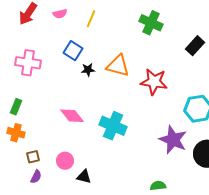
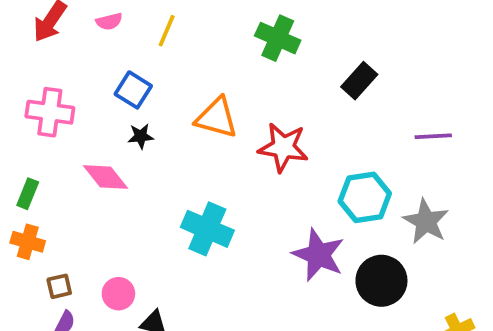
black star: (88, 70) -> (141, 136), moved
pink diamond: (72, 116) -> (105, 177), moved

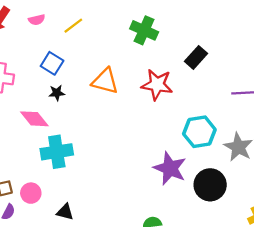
yellow line: (167, 31) -> (73, 26), turned 30
red star: (283, 147) -> (157, 85), moved
cyan cross: (207, 229) -> (57, 152), moved, turned -32
pink circle: (118, 294) -> (31, 193), moved

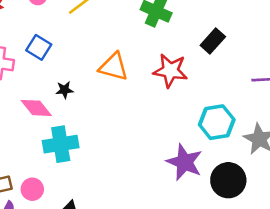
blue square: (52, 63) -> (39, 47), moved
black star: (57, 93) -> (65, 90), moved

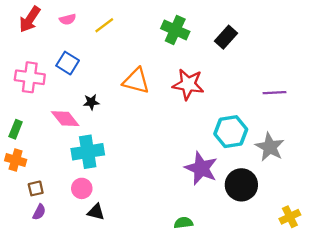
black rectangle: (213, 41) -> (226, 37), moved
pink circle: (32, 189) -> (82, 188), moved

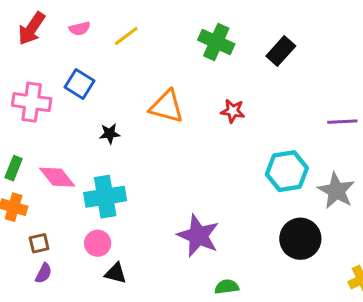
red star: (188, 84) -> (233, 111), size x0.6
pink diamond: (65, 119) -> (57, 177), moved
purple star: (201, 168) -> (198, 236), moved

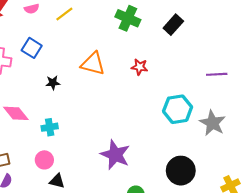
cyan cross: (105, 197) -> (50, 127), size x0.6
black circle: (300, 239) -> (181, 171), moved

